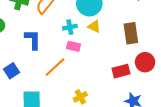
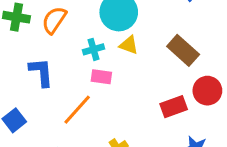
brown rectangle: (131, 33) -> (183, 50), turned -35

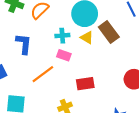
brown rectangle: (183, 50) -> (109, 32), moved
red rectangle: (174, 107) -> (85, 84), moved

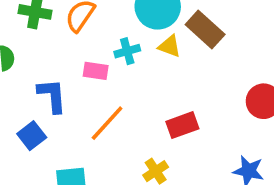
blue L-shape: (24, 44) -> (52, 96), moved
pink rectangle: (64, 55) -> (96, 71), moved

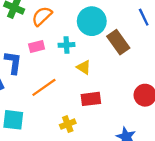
yellow triangle: (170, 46) -> (84, 67), moved
pink rectangle: (96, 71) -> (37, 47), moved, turned -35

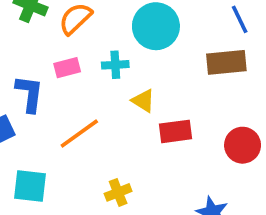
brown rectangle: (118, 42) -> (226, 62), moved, turned -60
red rectangle: (91, 99) -> (176, 131), moved

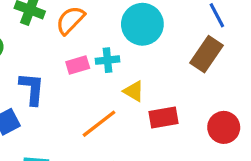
brown rectangle: (226, 62) -> (206, 54), turned -48
pink rectangle: (67, 68) -> (78, 65), moved
orange line: (79, 133) -> (99, 124), moved

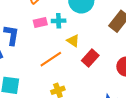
red rectangle: (163, 117) -> (90, 58), turned -42

